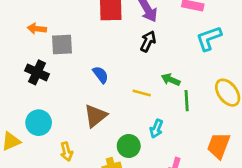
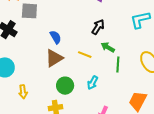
black arrow: (148, 41) -> (98, 27), moved
brown triangle: (95, 116) -> (54, 58), moved
green circle: (129, 146) -> (65, 86), moved

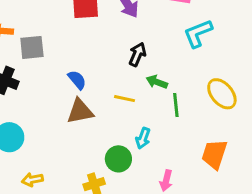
brown triangle: (54, 58) -> (80, 111), turned 30
green circle: (65, 86) -> (118, 159), moved
yellow arrow: (23, 92) -> (32, 180), moved, turned 96

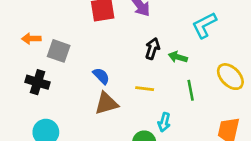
gray square: (32, 47) -> (59, 51), turned 30
green arrow: (157, 82) -> (178, 57), moved

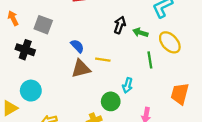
orange arrow: (31, 39) -> (13, 18), moved, turned 64
yellow ellipse: (230, 77) -> (170, 42), moved
yellow line: (145, 89) -> (103, 60), moved

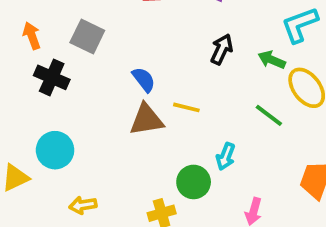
orange arrow: (13, 18) -> (32, 36), moved
green arrow: (140, 33) -> (272, 60), moved
green line: (150, 60) -> (269, 115), turned -49

